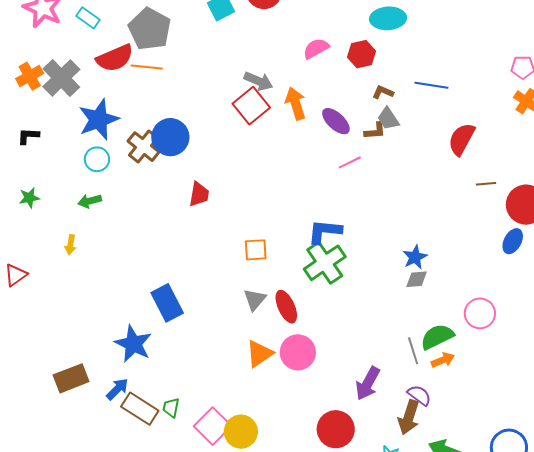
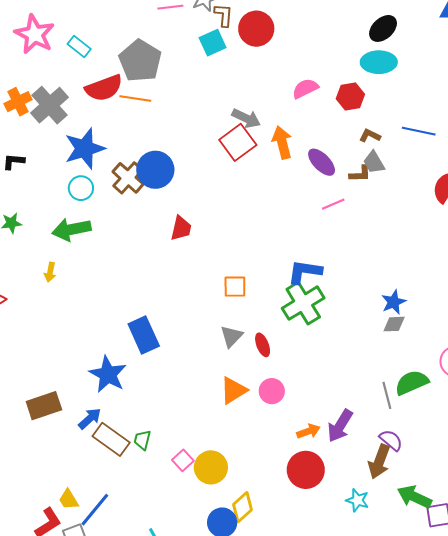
green arrow: (90, 201) -> (71, 229), size x1.6
red ellipse: (286, 307) -> (263, 345), size x0.7
pink circle: (298, 352) -> (272, 391), size x0.7
orange arrow: (443, 360) -> (308, 431), moved
pink square: (213, 426) -> (183, 460), size x0.6

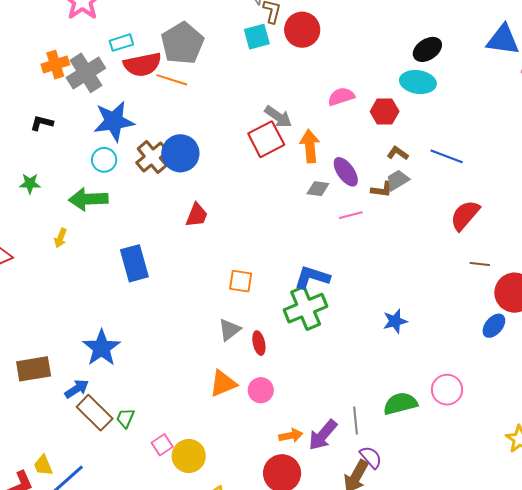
cyan rectangle: (79, 46) -> (121, 43), moved, turned -65
gray trapezoid: (374, 162) -> (397, 180), turned 80
gray diamond: (394, 324) -> (318, 189), moved
blue rectangle: (144, 335) -> (134, 263), moved
gray line: (387, 395) -> (355, 421), moved

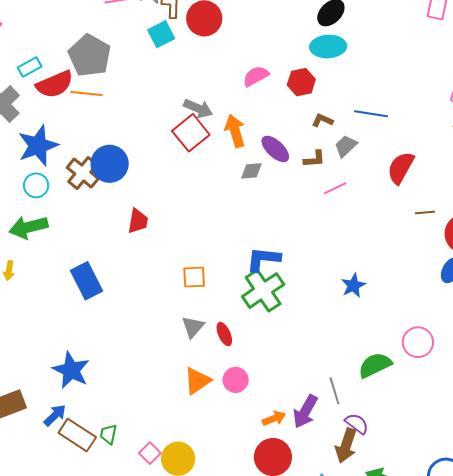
gray trapezoid: (397, 180) -> (346, 146), moved
pink line: (351, 215) -> (335, 188), moved

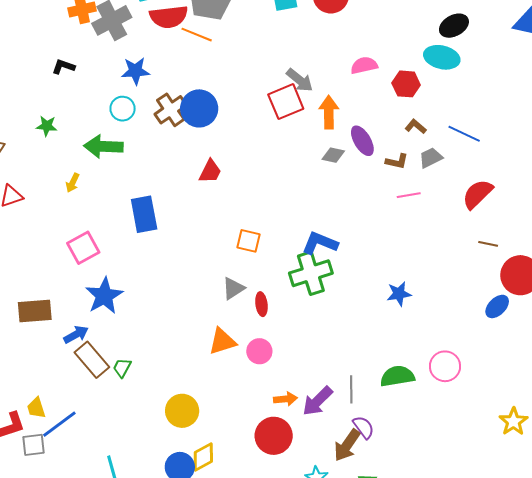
blue star: (38, 146) -> (135, 71), size x0.7
pink square: (150, 453) -> (83, 248), moved, size x1.5

